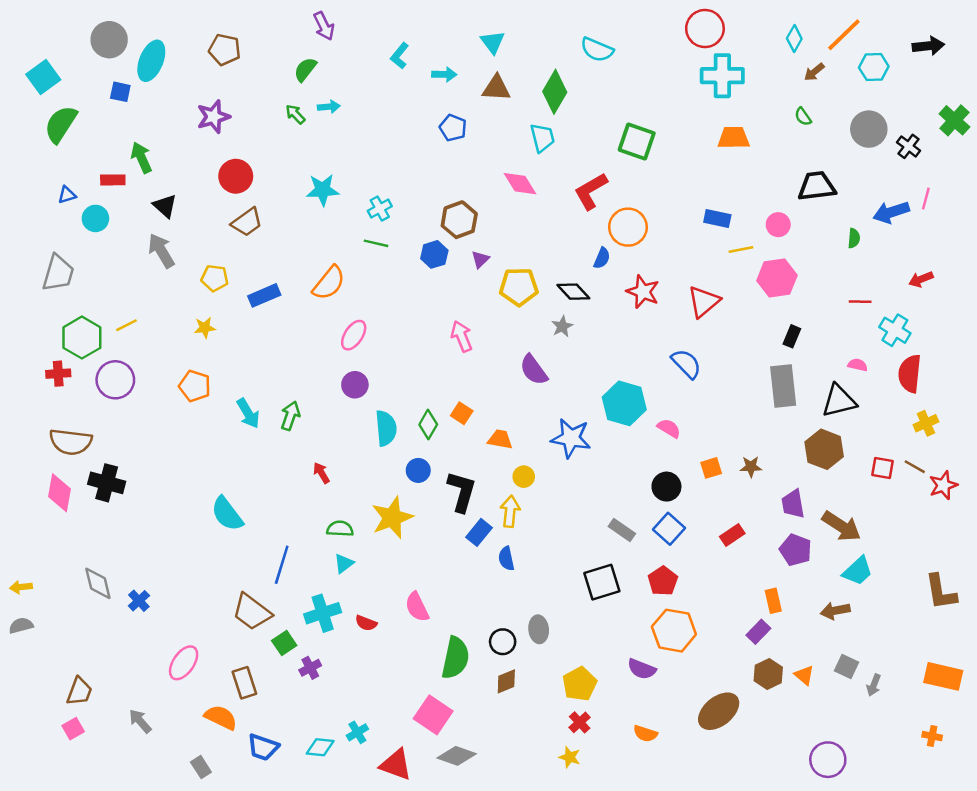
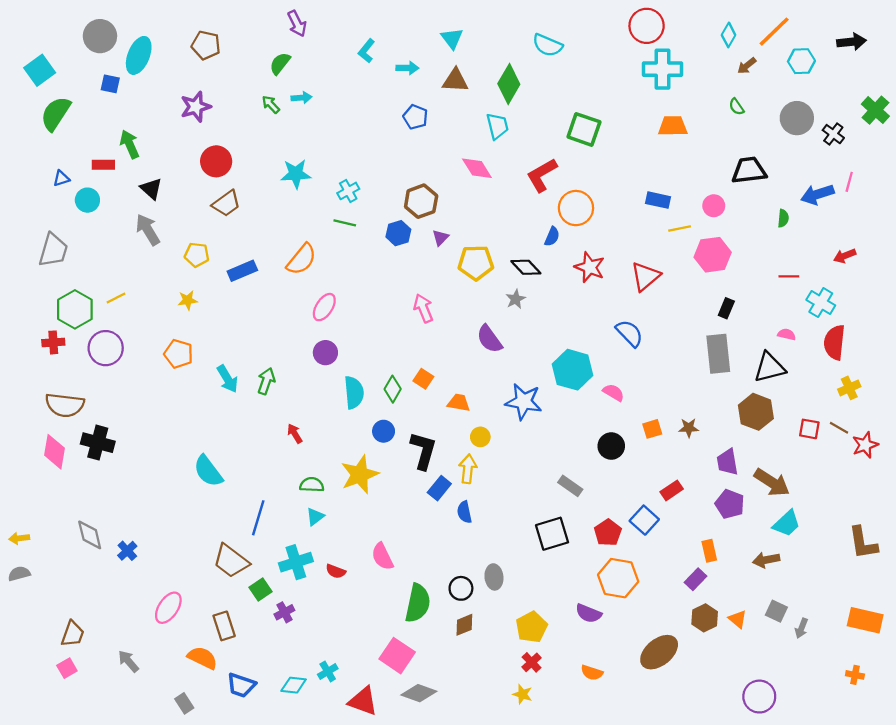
blue square: (669, 529) -> (644, 520), moved

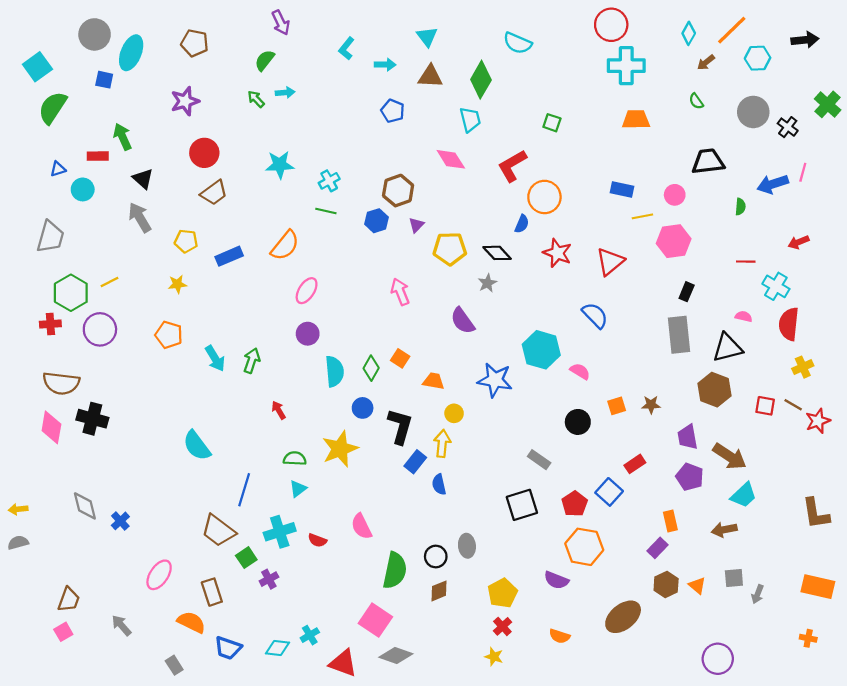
green square: (584, 129) -> (552, 123), size x0.6
gray square: (776, 611) -> (734, 578), turned -30

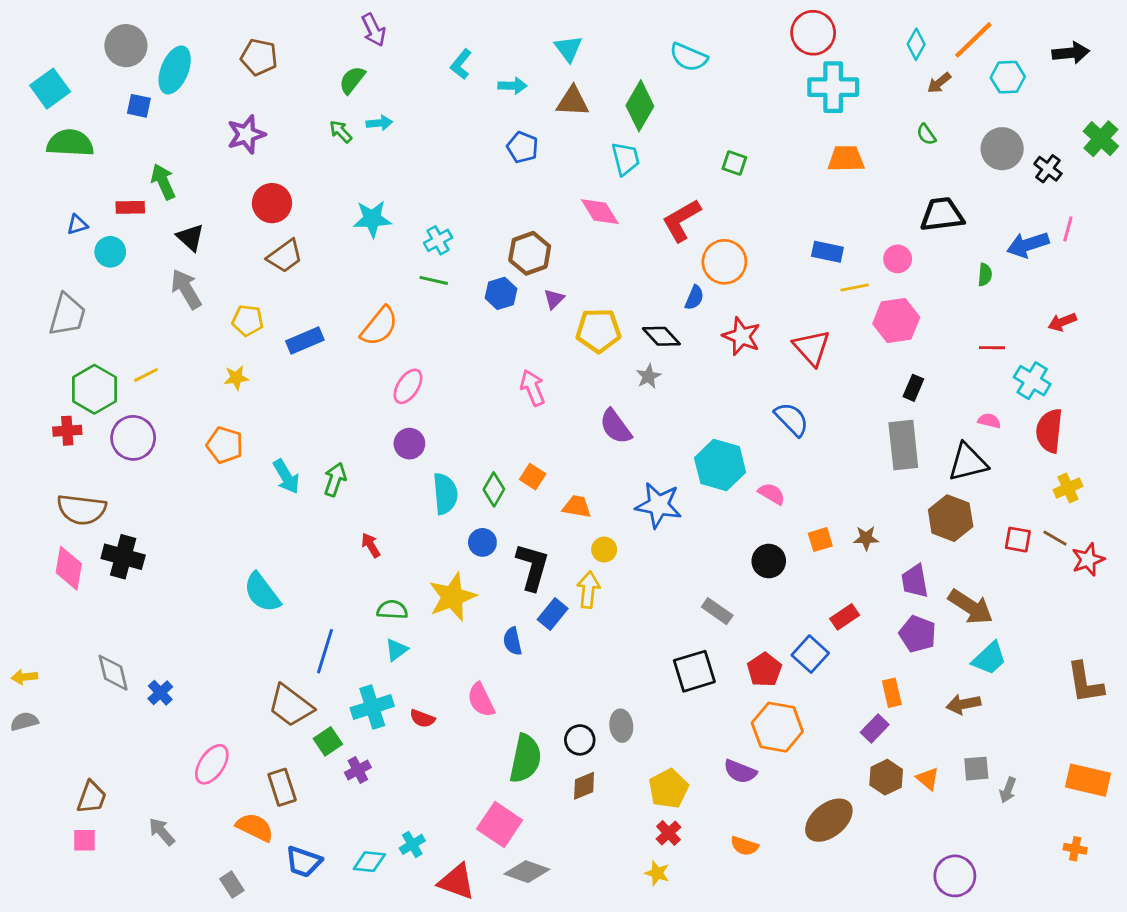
green semicircle: (53, 108) -> (70, 143), turned 60
red triangle: (610, 262) -> (812, 348), turned -32
blue semicircle: (439, 484) -> (512, 641), moved
pink square: (63, 632) -> (84, 840), turned 30

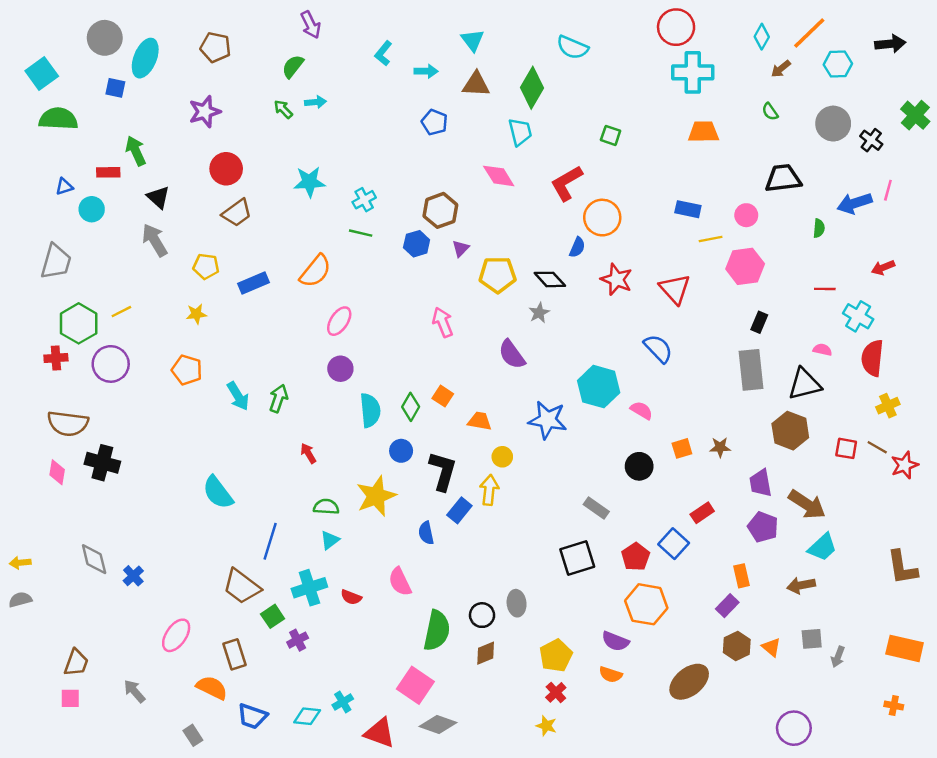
pink diamond: (69, 568) -> (57, 472), size x0.7
orange semicircle: (744, 846) -> (611, 675), moved

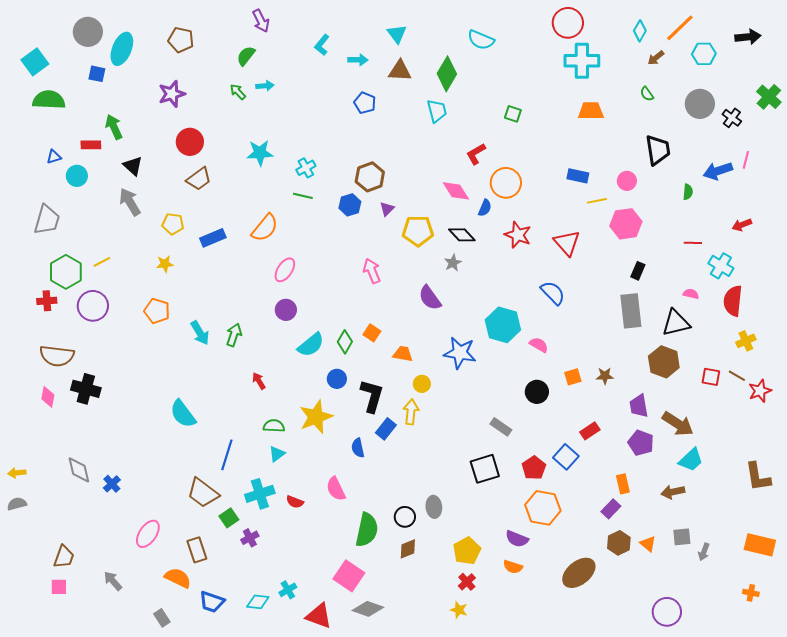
pink diamond: (499, 176) -> (456, 191), moved
black trapezoid: (783, 178) -> (658, 150), turned 88
red L-shape: (567, 183) -> (476, 154), size x0.7
cyan semicircle: (370, 410) -> (311, 345), turned 56

